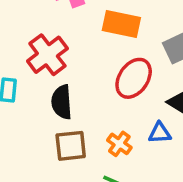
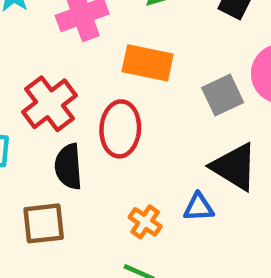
red ellipse: (134, 78) -> (120, 129), moved, turned -30
brown square: (71, 146) -> (44, 223), moved

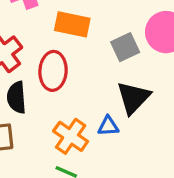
black triangle: (234, 167) -> (133, 98), turned 42
orange cross: (145, 222) -> (71, 136), size x1.5

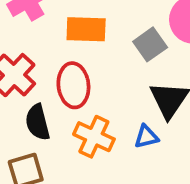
orange cross: (71, 136) -> (94, 137), moved

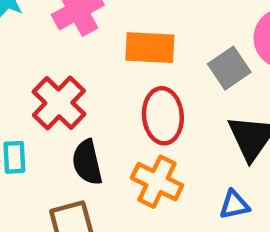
red ellipse: (73, 85) -> (163, 116), moved
blue triangle: (146, 137) -> (234, 205), moved

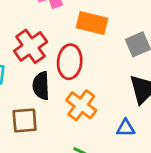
red ellipse: (163, 116) -> (70, 62), moved

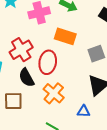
black semicircle: (41, 86) -> (26, 78), turned -30

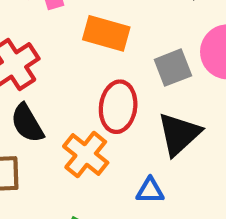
red ellipse: (48, 62) -> (118, 107), moved

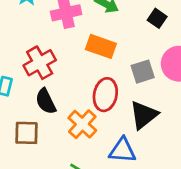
blue triangle: (150, 191) -> (122, 150), size x1.5

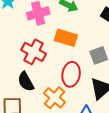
red cross: (40, 63) -> (34, 52), moved, turned -30

